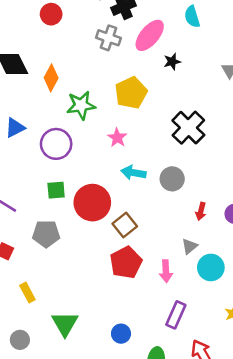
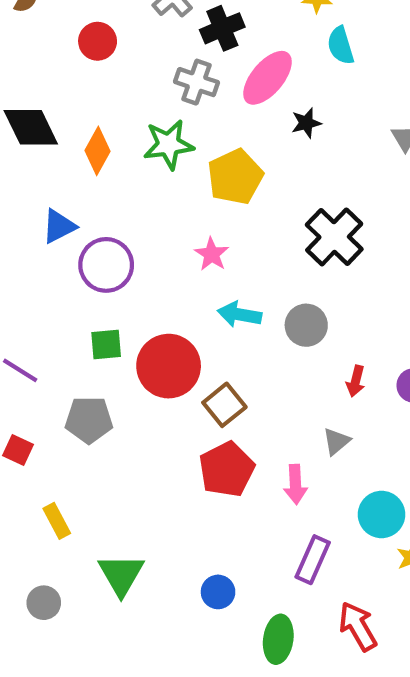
green star: (81, 105) -> (169, 144), moved
blue triangle: (15, 128) -> (59, 226), moved
cyan circle: (211, 267) -> (382, 514), moved

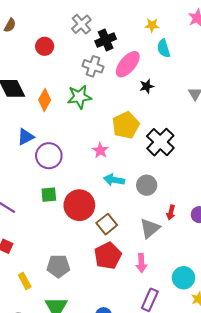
yellow pentagon: (235, 177) -> (126, 125), moved
gray pentagon: (89, 420) -> (58, 266), moved
gray triangle: (336, 441) -> (150, 228), moved, size x1.5

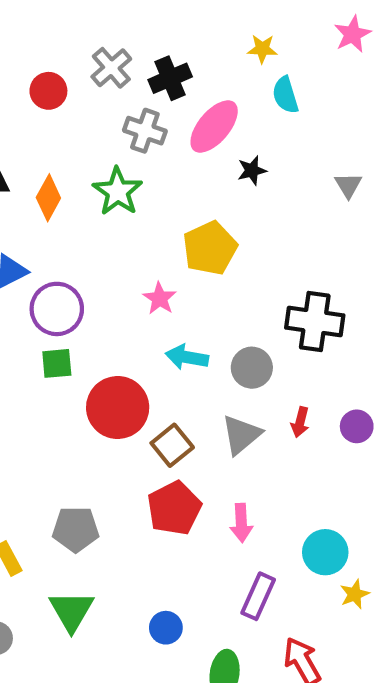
gray cross: (81, 24) -> (111, 68), moved
green star: (79, 97) -> (118, 191), turned -30
black cross: (160, 142) -> (315, 322), moved, turned -36
green square: (49, 195) -> (57, 363), moved
gray triangle: (150, 228) -> (241, 435), moved

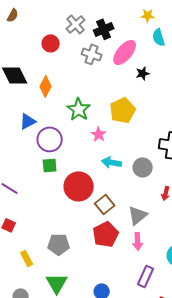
red circle: (48, 91) -> (51, 43), moved
green star: (118, 191) -> (79, 109), moved
gray triangle: (241, 435) -> (138, 215), moved

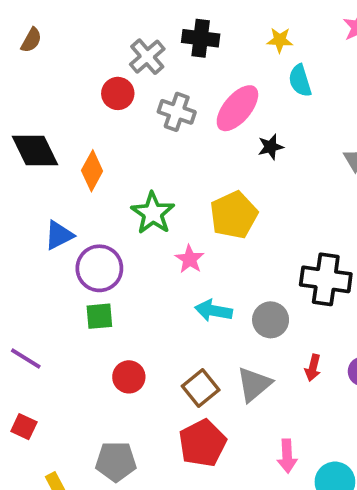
black cross: (104, 29) -> (201, 38), moved, turned 30
red circle: (51, 43) -> (118, 93), moved
red circle: (79, 186) -> (129, 377), moved, size x0.6
gray triangle: (138, 215) -> (254, 384), moved
pink arrow: (138, 241) -> (287, 456), moved

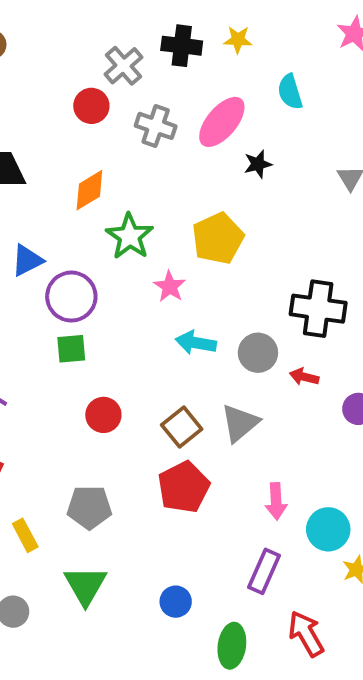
yellow star: (280, 40) -> (238, 40), moved
orange diamond: (92, 171) -> (89, 190), moved, turned 30
red arrow: (313, 368) -> (304, 377), moved, turned 90

